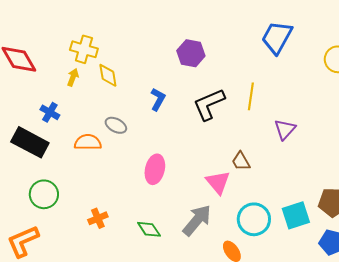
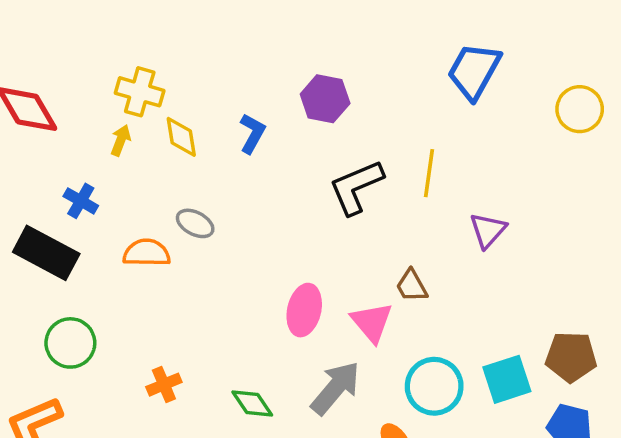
blue L-shape: (158, 99) -> (252, 133), moved
pink ellipse: (155, 169) -> (304, 310), moved

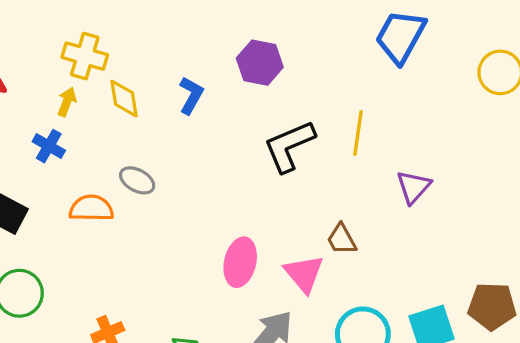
blue cross: (81, 201) -> (49, 146), moved

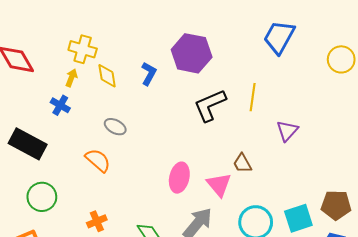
purple hexagon: (260, 63) -> (192, 53), size x1.4
orange semicircle: (91, 208) -> (98, 160), moved, turned 40

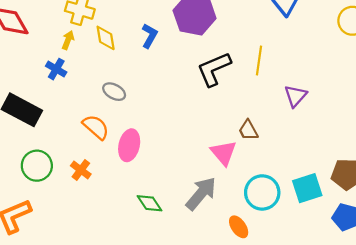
pink ellipse: (179, 178) -> (129, 145), moved
orange cross: (97, 221) -> (81, 170), moved, turned -30

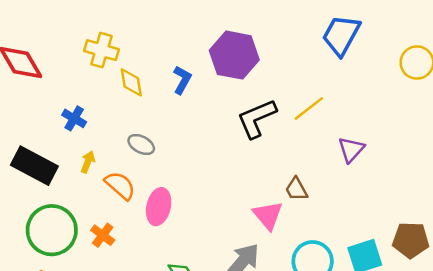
yellow arrow: (68, 40) -> (88, 162), moved
yellow line: (259, 60) -> (309, 108), turned 44
green circle: (37, 166) -> (52, 230), size x1.4

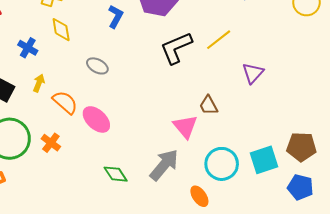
yellow diamond: (131, 82) -> (61, 30), moved
gray ellipse: (141, 144) -> (97, 66), moved
pink ellipse: (159, 207) -> (96, 119), turned -60

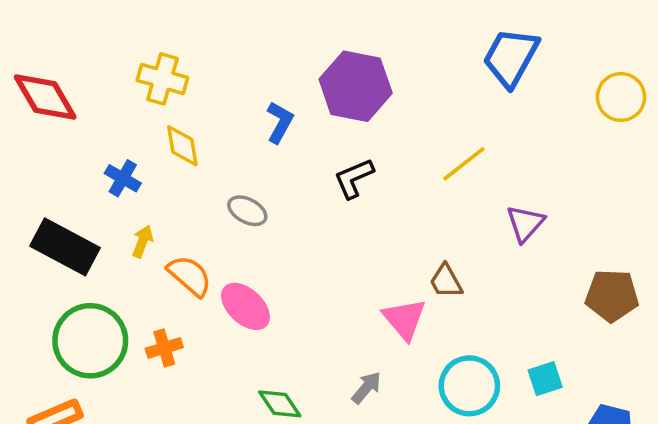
black L-shape: (176, 48) -> (354, 178), moved, size x0.7
orange cross: (51, 143) -> (164, 348), turned 36
brown pentagon: (301, 147) -> (612, 296), moved
cyan square: (264, 160) -> (545, 379), size x0.7
gray arrow: (164, 165) -> (366, 388), size x0.6

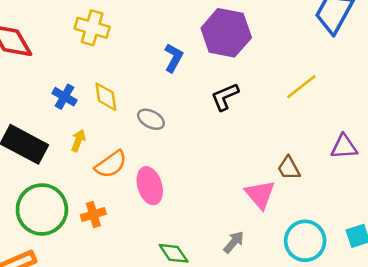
yellow diamond: (182, 146) -> (106, 97), moved
purple triangle: (525, 223) -> (344, 147), moved, turned 44
orange semicircle: (190, 276) -> (111, 164), turned 104
pink ellipse: (245, 306) -> (150, 186), turned 30

